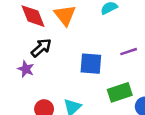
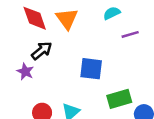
purple line: (129, 52) -> (130, 34), moved

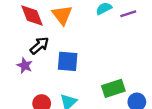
purple line: (130, 34) -> (128, 14), moved
blue square: (91, 69) -> (68, 61), moved

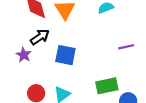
purple line: (128, 14) -> (126, 47), moved

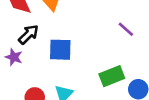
purple line: (126, 47) -> (126, 29), turned 63

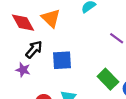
green rectangle: (112, 76) -> (108, 79), turned 72

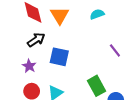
purple star: (23, 70) -> (29, 66), moved

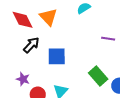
purple line: (115, 50) -> (108, 39), turned -32
purple star: (29, 66) -> (23, 79), moved

